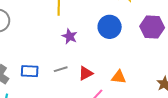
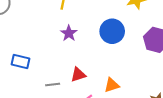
gray line: (61, 69) -> (53, 85), moved
orange triangle: (119, 77) -> (112, 85), turned -35

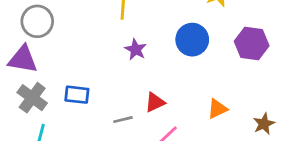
orange triangle: (112, 85) -> (217, 109), moved

